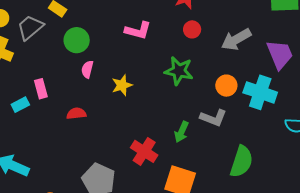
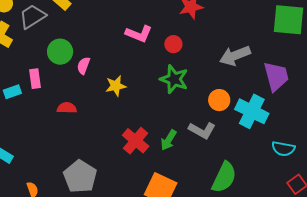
red circle: (192, 29) -> (173, 44), moved
green circle: (77, 40) -> (60, 52), moved
red cross: (144, 151) -> (136, 141), moved

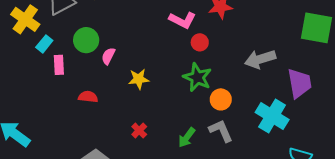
pink L-shape: (139, 34) -> (182, 20), moved
cyan rectangle: (12, 92) -> (44, 44), moved, turned -36
orange circle: (219, 100) -> (221, 99), moved
gray L-shape: (202, 130) -> (221, 131), turned -148
red cross: (136, 141) -> (139, 130), moved, size x0.6

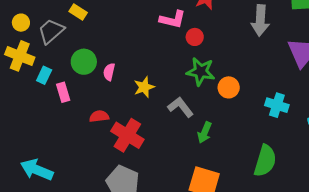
gray arrow: (260, 59) -> (260, 20), moved, turned -56
cyan cross: (272, 116) -> (277, 105), moved, size x0.7
red cross: (139, 130) -> (127, 135), moved, size x2.0
gray L-shape: (221, 131) -> (181, 107), moved

